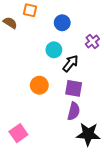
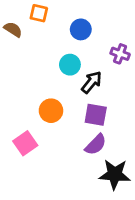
purple cross: (92, 41) -> (120, 54), turned -32
purple semicircle: (74, 111) -> (96, 145), turned 30
pink square: (18, 133) -> (25, 143), moved

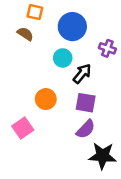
brown semicircle: (13, 29) -> (25, 34), moved
blue circle: (81, 29) -> (72, 27), size x1.5

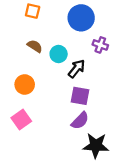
blue circle: (72, 27) -> (81, 18), moved
brown semicircle: (25, 34) -> (35, 46), moved
orange circle: (46, 99) -> (25, 85), moved

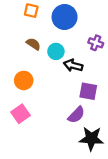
blue circle: (81, 18) -> (65, 17), moved
black arrow: (77, 69) -> (73, 65), turned -114
purple square: (80, 96) -> (88, 91), moved

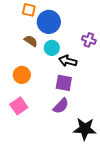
blue circle: (65, 17) -> (49, 22), moved
purple square: (88, 91) -> (64, 83), moved
purple semicircle: (76, 115) -> (61, 106), moved

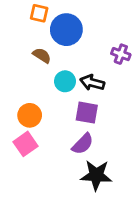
cyan circle: (52, 48) -> (65, 81), moved
orange circle: (22, 75) -> (30, 115), moved
black star: (85, 129) -> (96, 175), moved

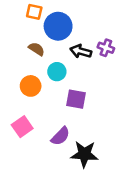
black arrow: (92, 83) -> (81, 51), moved
orange circle: (30, 115) -> (31, 86), moved
purple semicircle: (83, 144) -> (60, 136), moved

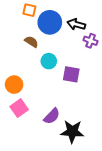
black arrow: (81, 51) -> (76, 24), moved
orange circle: (31, 86) -> (14, 85), moved
purple square: (76, 99) -> (71, 74), moved

